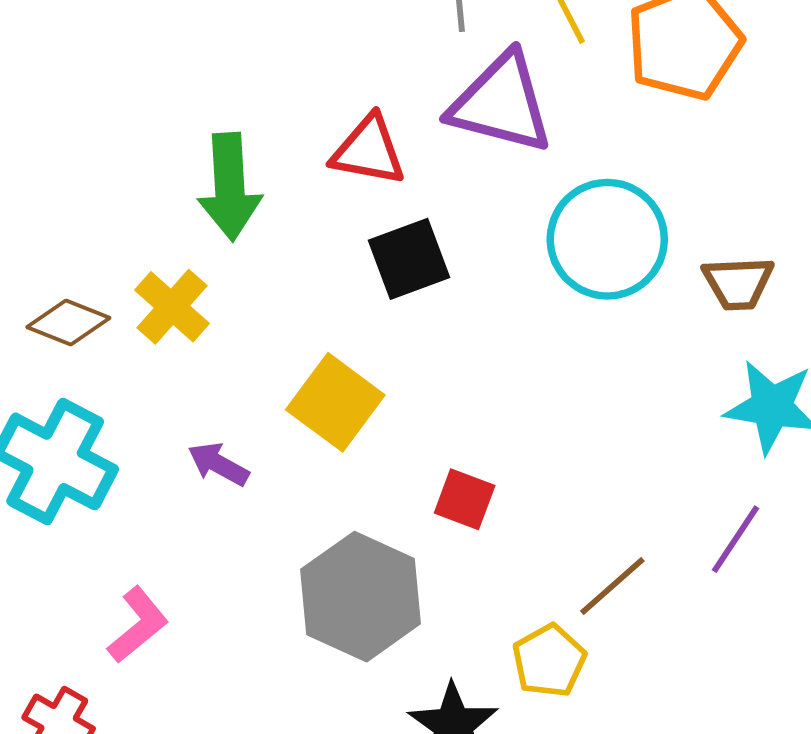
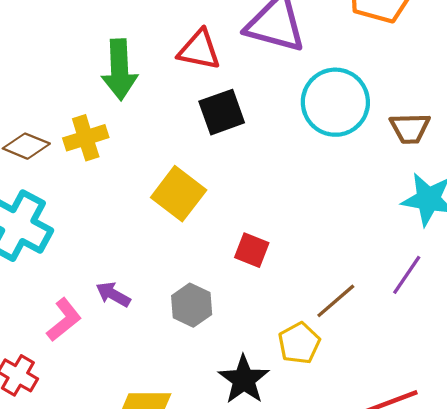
yellow cross: (172, 307) -> (86, 138), turned 30
purple arrow: (218, 464) -> (113, 294), moved
gray hexagon: (361, 597) -> (192, 305), size x0.6

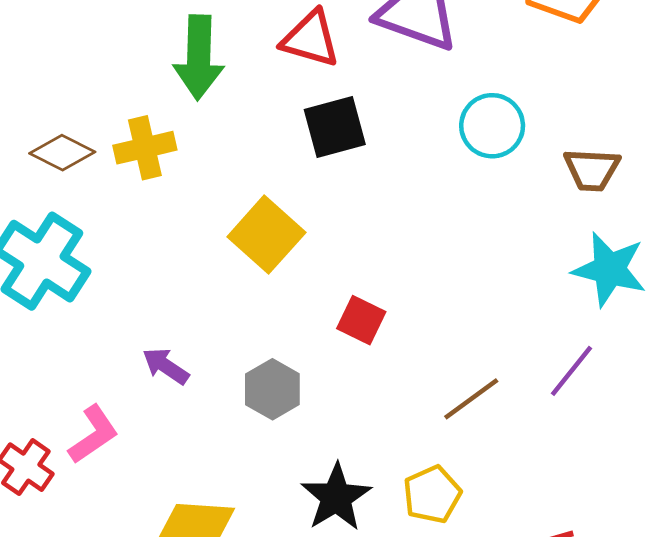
cyan circle: (335, 102) -> (492, 126), size x0.7
pink L-shape: (64, 320) -> (93, 434), moved
yellow pentagon: (299, 343) -> (432, 494), moved

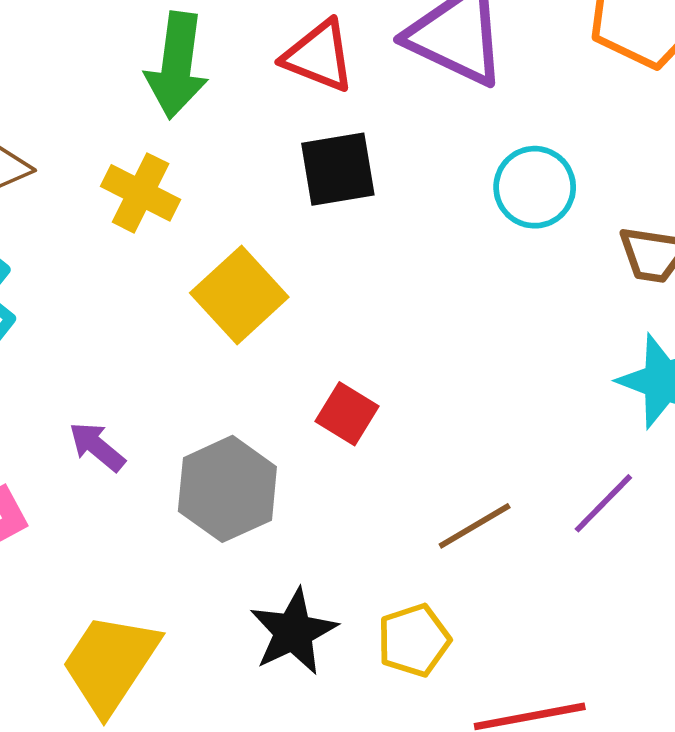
yellow cross: (145, 148) -> (141, 193), moved, turned 34
gray hexagon: (272, 389) -> (227, 489), size x1.4

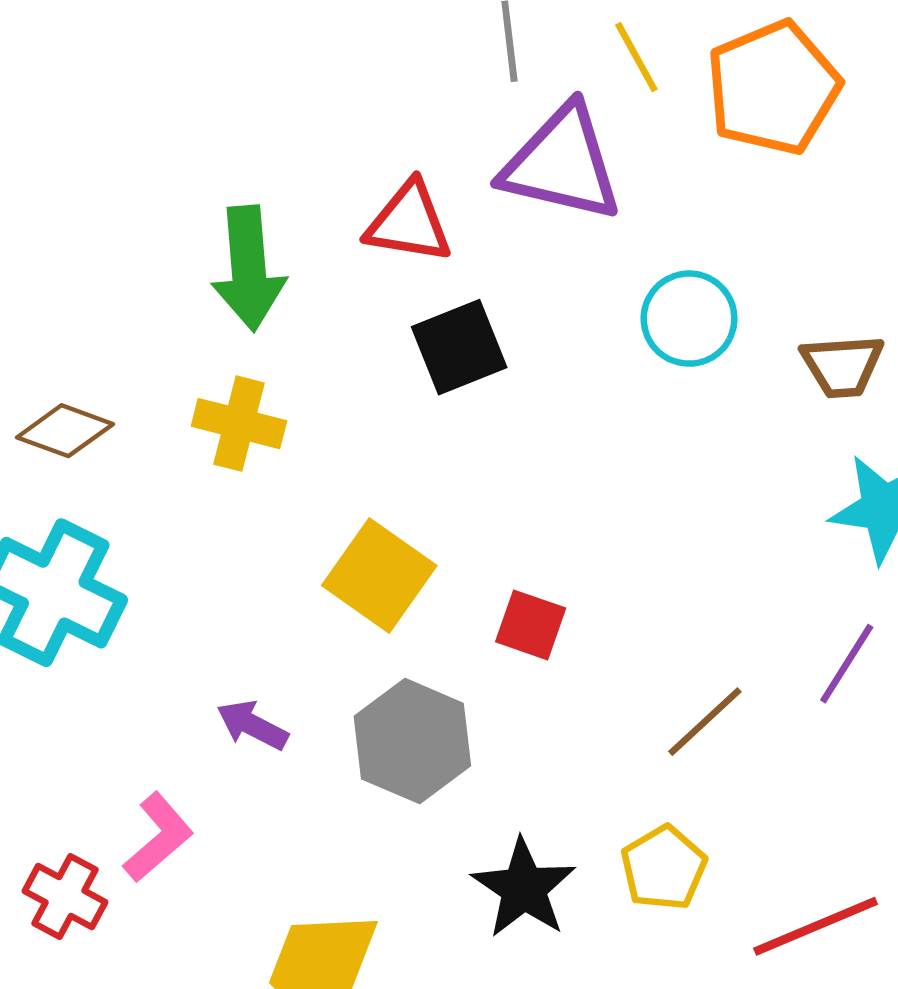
yellow square: (239, 295) -> (379, 575), moved

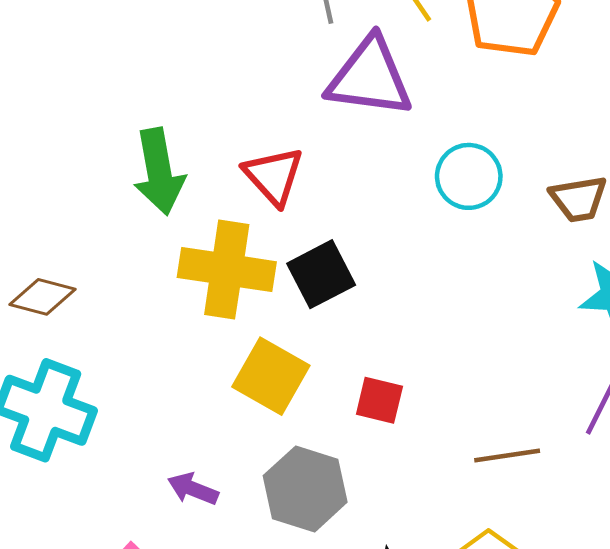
red triangle: (409, 222) -> (274, 176), moved, turned 44
black square: (459, 347) -> (321, 274), moved
yellow cross: (239, 424) -> (227, 270), moved, size x1.5
brown line: (705, 722) -> (507, 456), turned 40

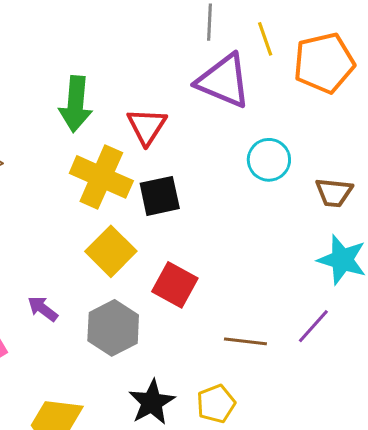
red square: (379, 400) -> (175, 285), size x1.4

